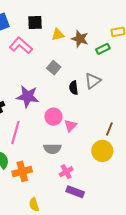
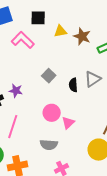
gray square: (54, 68) -> (49, 76), moved
purple star: (28, 96) -> (16, 91), moved, size x0.6

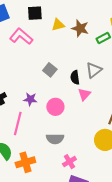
purple star: (16, 91) -> (30, 99), moved
pink triangle: (68, 123) -> (84, 94), moved

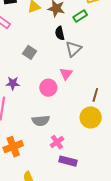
black semicircle: (75, 77) -> (60, 33), moved
pink circle: (55, 107) -> (48, 88), moved

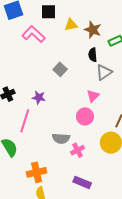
pink circle: (48, 88) -> (85, 116), moved
pink cross: (57, 142) -> (78, 150), moved
orange cross: (13, 147) -> (37, 172), moved

